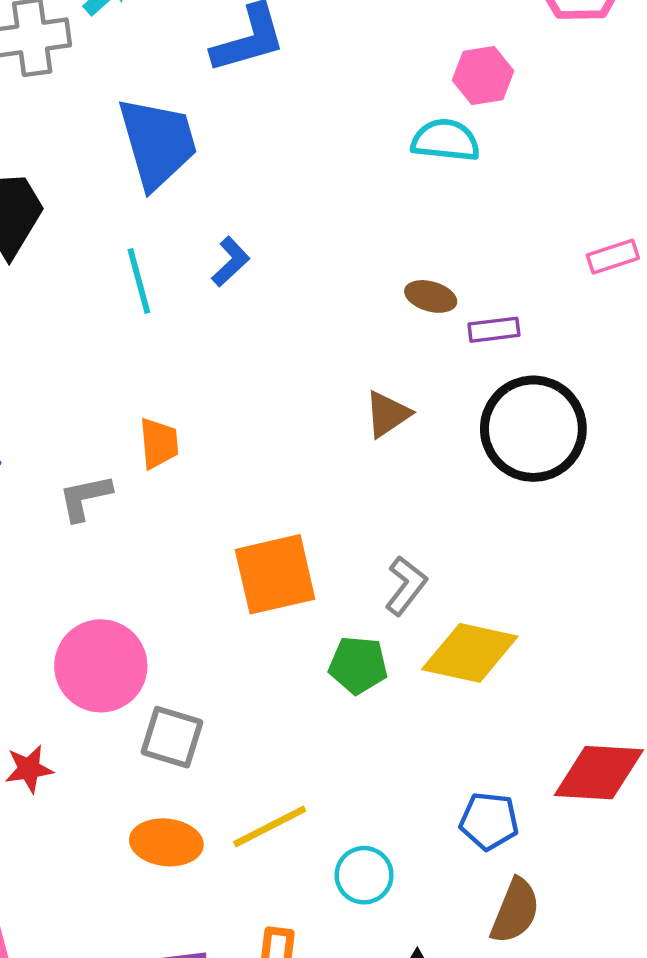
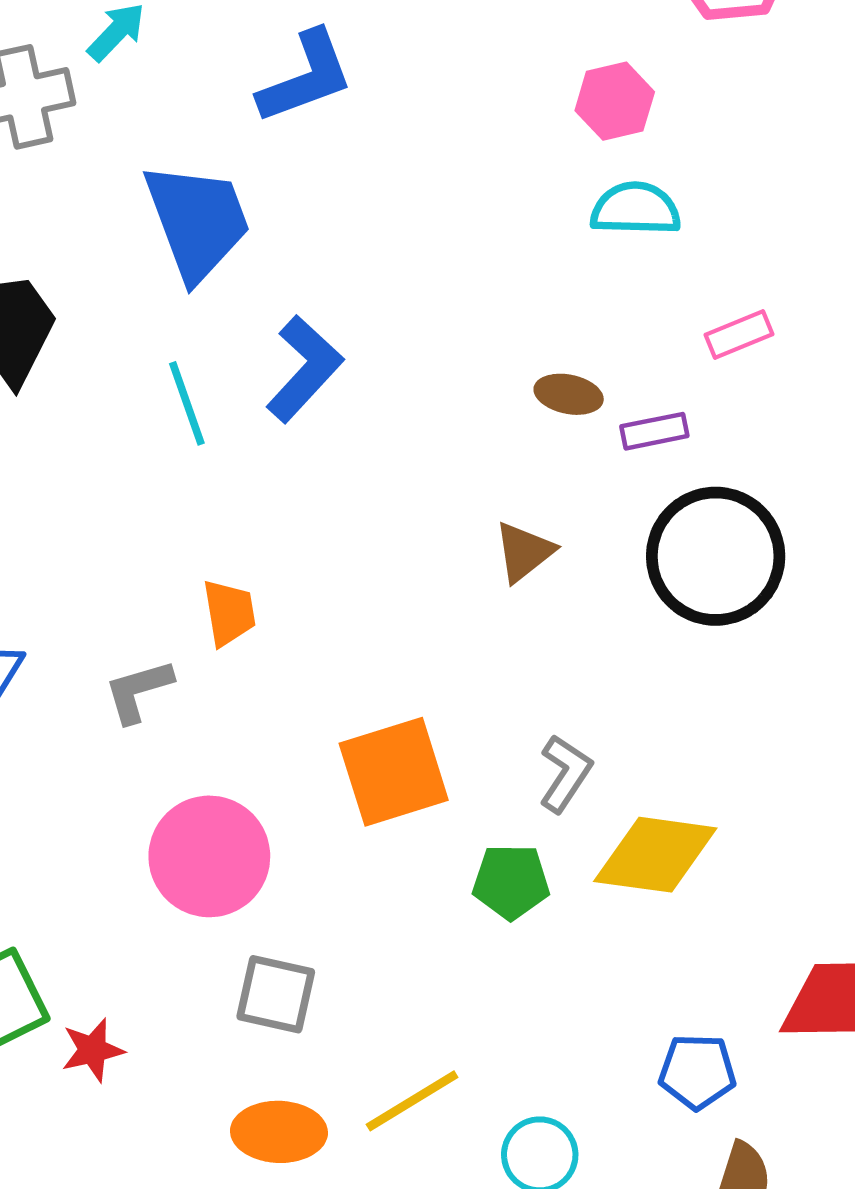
cyan semicircle: (445, 140) -> (636, 209), moved
pink rectangle: (613, 257) -> (739, 334), moved
blue L-shape: (231, 262) -> (304, 369), size x1.6
pink circle: (101, 666) -> (209, 856), moved

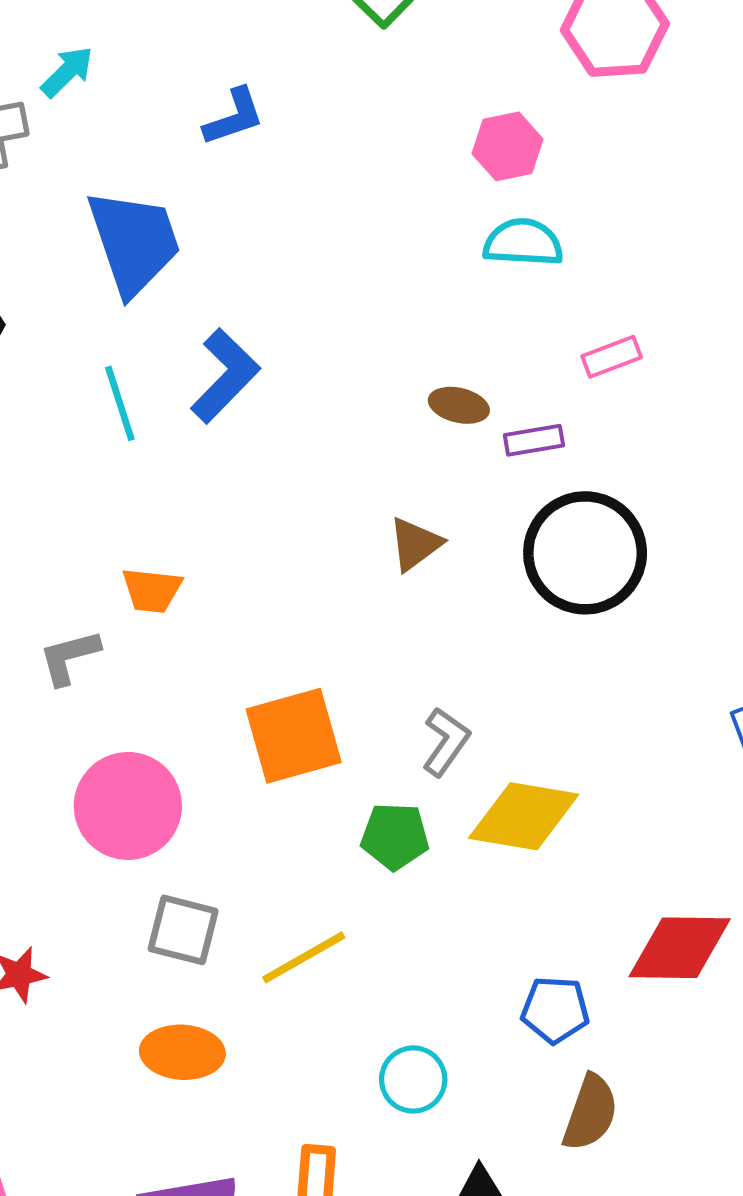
blue L-shape: (306, 77) -> (234, 117), size x0.7
orange trapezoid: (229, 613) -> (152, 590), turned 104
yellow line: (412, 1101) -> (304, 957), moved

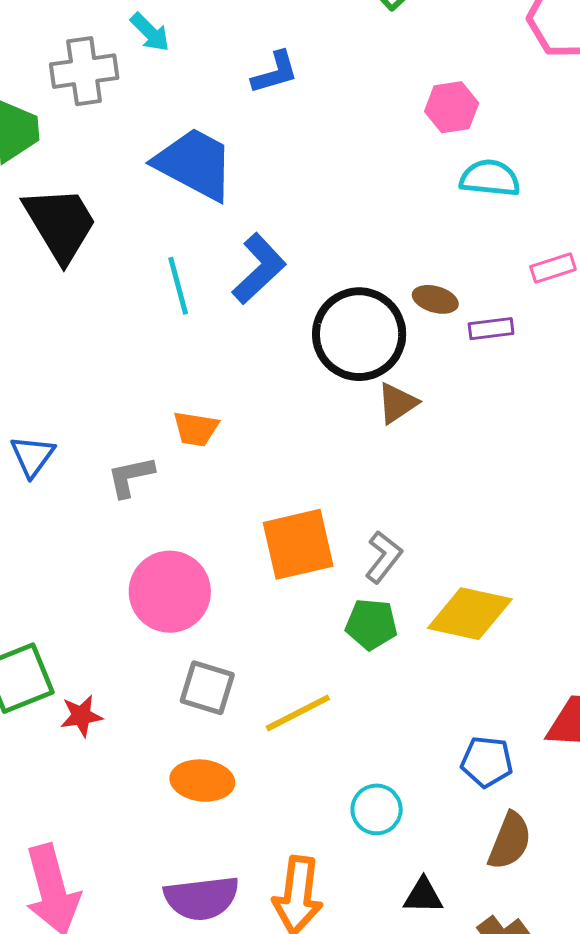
cyan arrow: (67, 72) -> (150, 32), turned 87
pink hexagon: (507, 146) -> (452, 107), moved
blue trapezoid: (134, 242) -> (195, 164), turned -46
black circle: (585, 553) -> (359, 334), moved
gray L-shape: (446, 742) -> (384, 557), moved

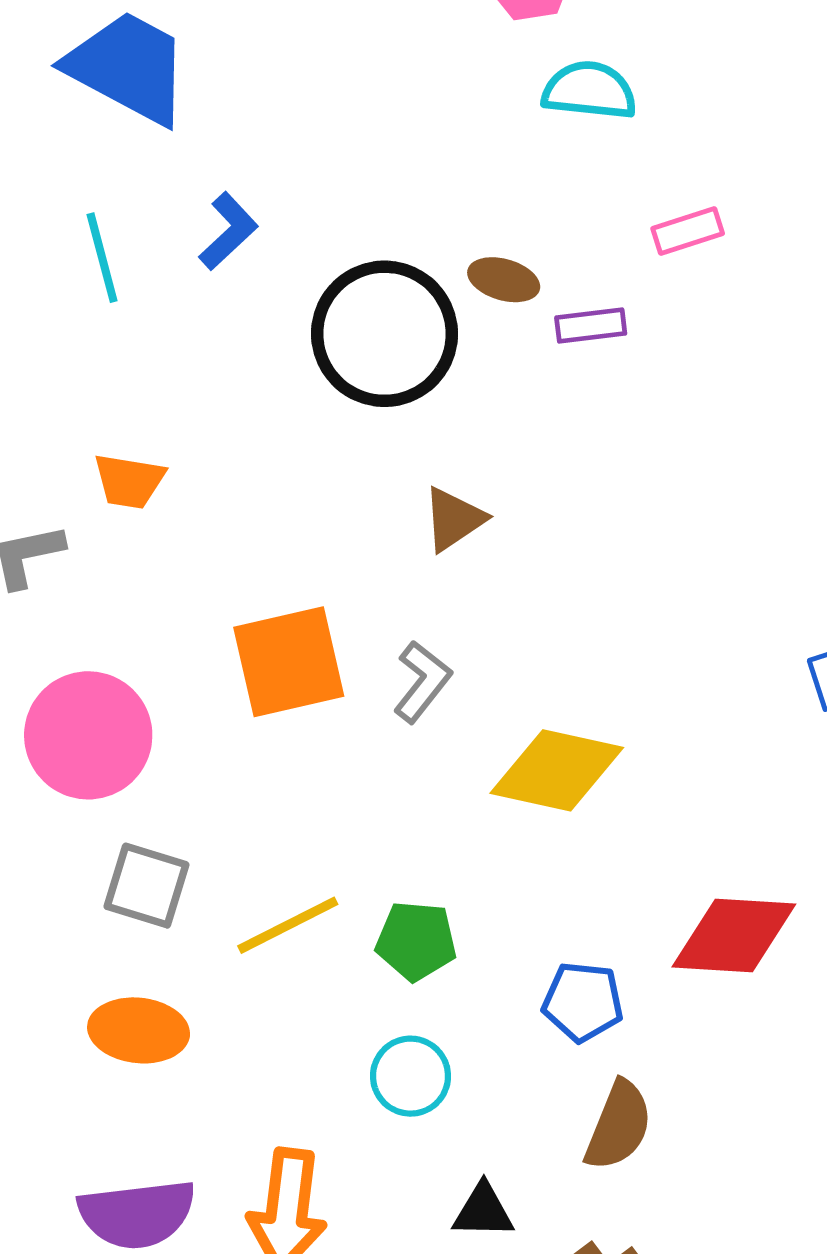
blue L-shape: (259, 269) -> (228, 231), size x0.7
brown triangle: (397, 403) -> (454, 519), moved
green pentagon: (371, 624) -> (416, 941), moved

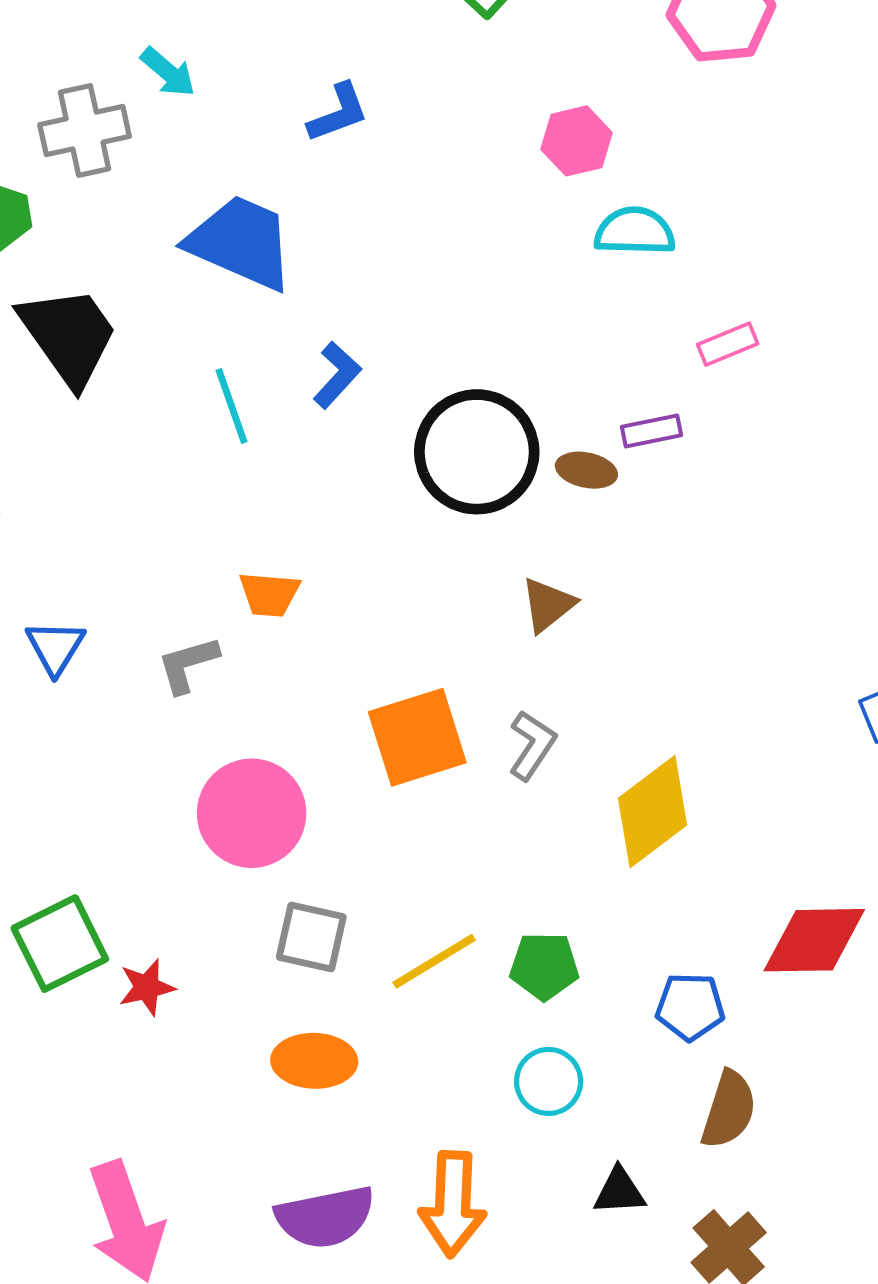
brown ellipse: (504, 280) -> (586, 470), moved
yellow diamond: (557, 770) -> (652, 812), turned -45

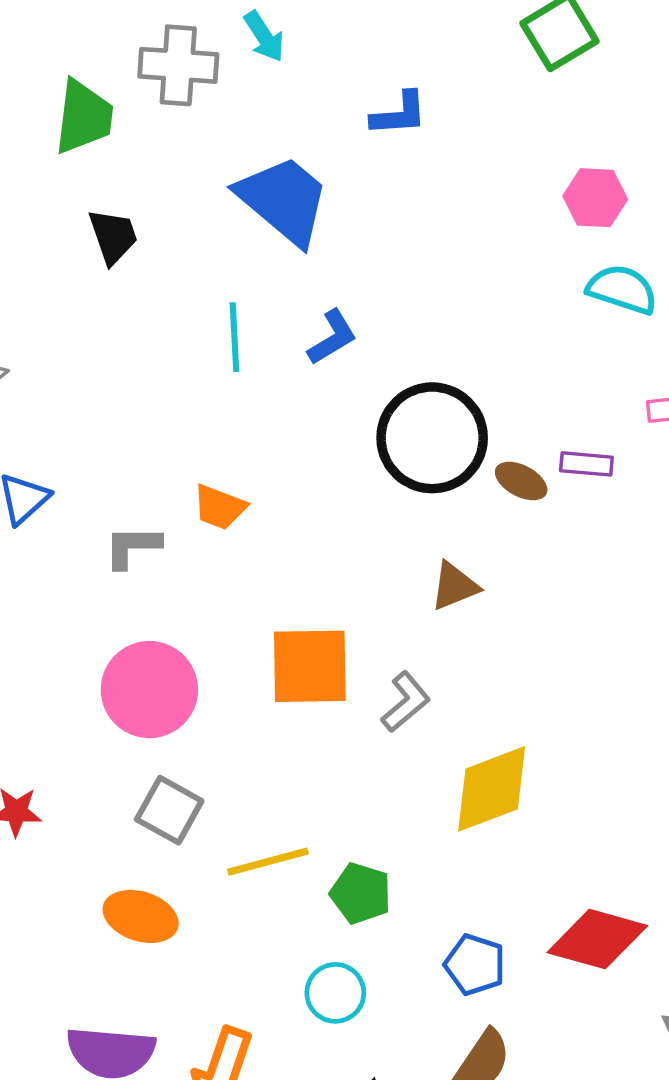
black trapezoid: (69, 336) -> (113, 236), size x0.6

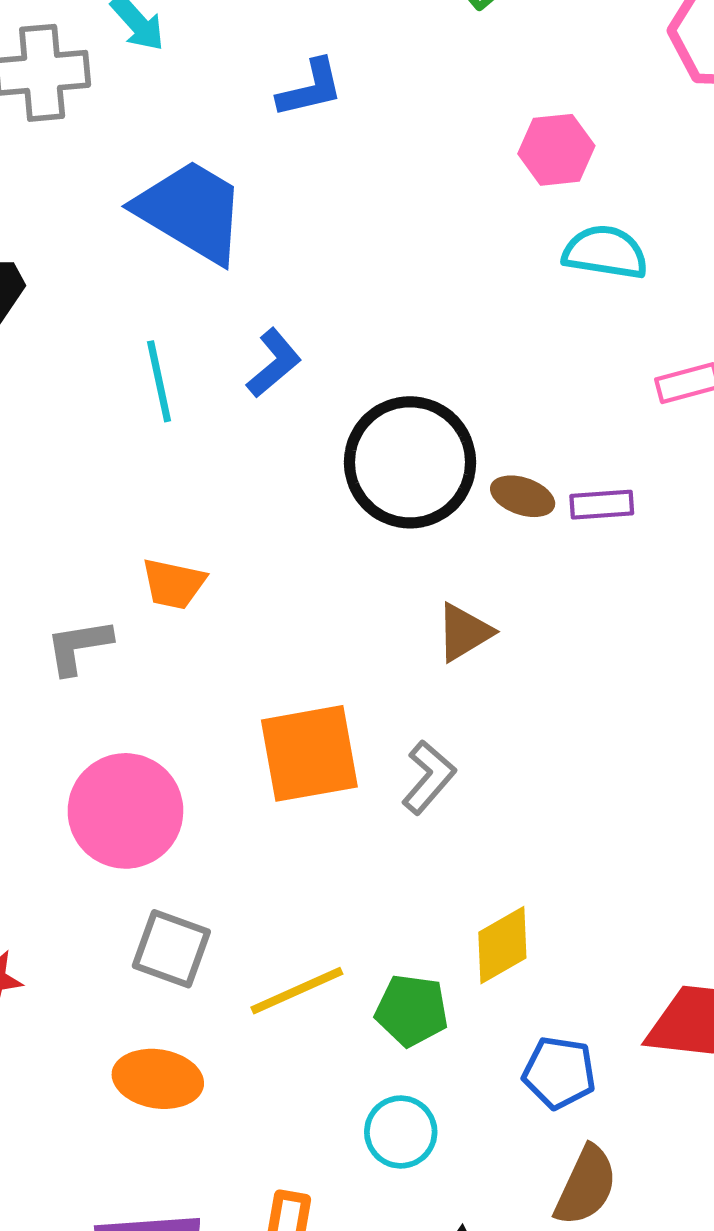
purple rectangle: (586, 464) -> (602, 505), moved
yellow diamond: (492, 789) -> (502, 945), moved, size x0.7

